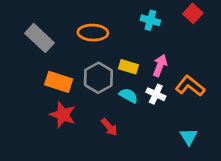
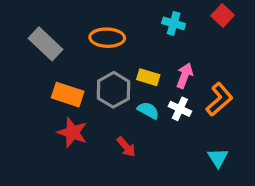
orange L-shape: (190, 86) -> (219, 99), turned 100

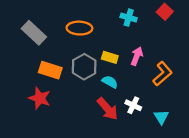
white cross: (180, 109) -> (133, 105), moved
red star: (72, 133) -> (40, 98), moved
red arrow: (126, 147) -> (108, 109), moved, size x1.5

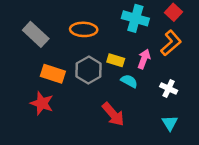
cyan cross: (129, 18) -> (135, 18), size x1.5
orange L-shape: (162, 74) -> (171, 43), moved
cyan semicircle: (110, 82) -> (129, 81), moved
white cross: (133, 105) -> (169, 88), moved

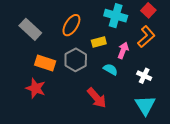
orange ellipse: (84, 29) -> (71, 25), turned -60
yellow rectangle: (116, 60) -> (99, 42), moved, turned -32
cyan triangle: (170, 123) -> (145, 105), size x1.5

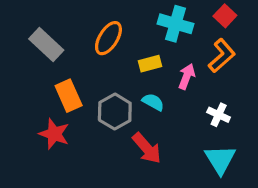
gray hexagon: (76, 60) -> (115, 112), moved
orange rectangle: (45, 63) -> (69, 96), turned 48
cyan semicircle: (110, 69) -> (153, 102), moved

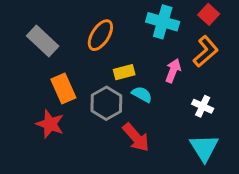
yellow rectangle: (150, 64) -> (124, 72), moved

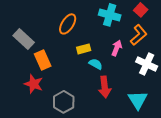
gray rectangle: (43, 41) -> (24, 39), moved
gray hexagon: (106, 103) -> (64, 102), moved
white cross: (203, 106) -> (147, 64), moved, size x1.5
red arrow: (136, 137) -> (105, 87), moved, turned 35

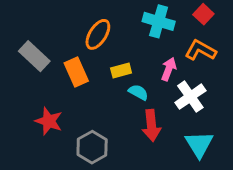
orange L-shape: (139, 35) -> (201, 50), turned -110
orange rectangle: (43, 60) -> (76, 72), moved
white cross: (147, 64) -> (190, 97), moved, turned 30

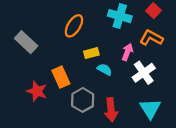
orange rectangle: (76, 72) -> (61, 77), moved
red arrow: (151, 125) -> (111, 110), moved
gray hexagon: (92, 147) -> (83, 100), moved

